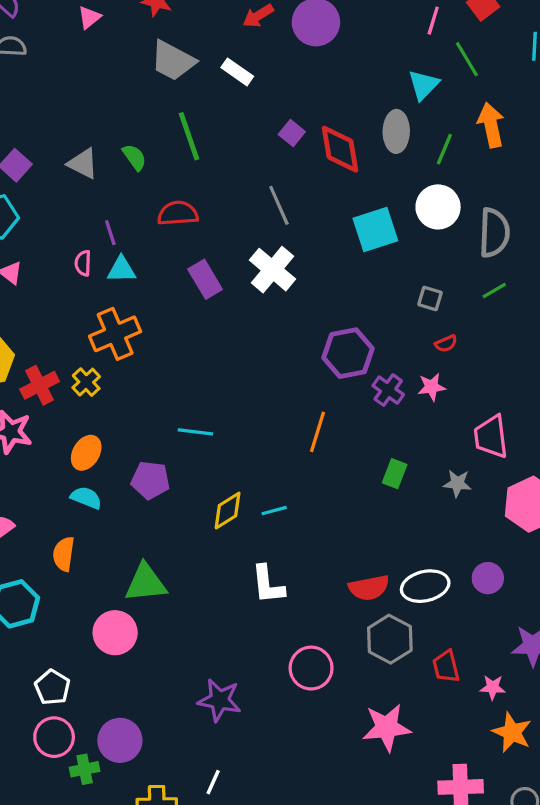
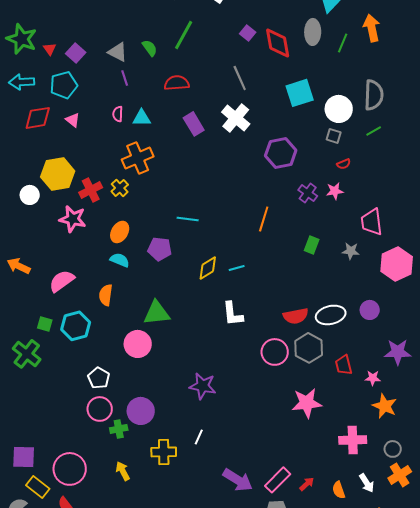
green line: (189, 136) -> (184, 35), turned 48
white circle: (438, 207) -> (339, 109), moved
purple line: (110, 233) -> (125, 78), moved
purple hexagon: (348, 353) -> (281, 153), moved
pink circle: (311, 668) -> (275, 352), moved

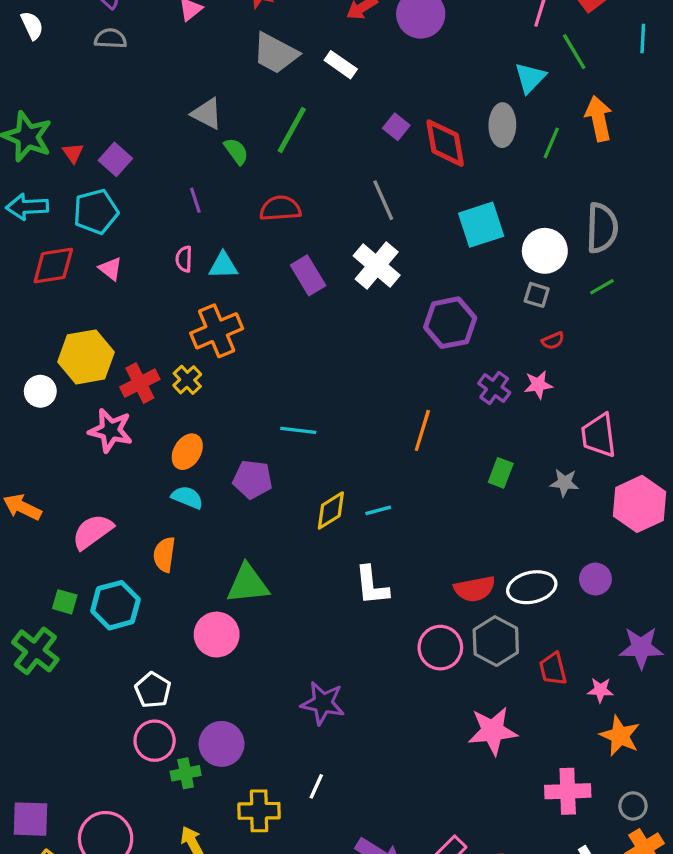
gray triangle: (118, 52) -> (207, 114), moved

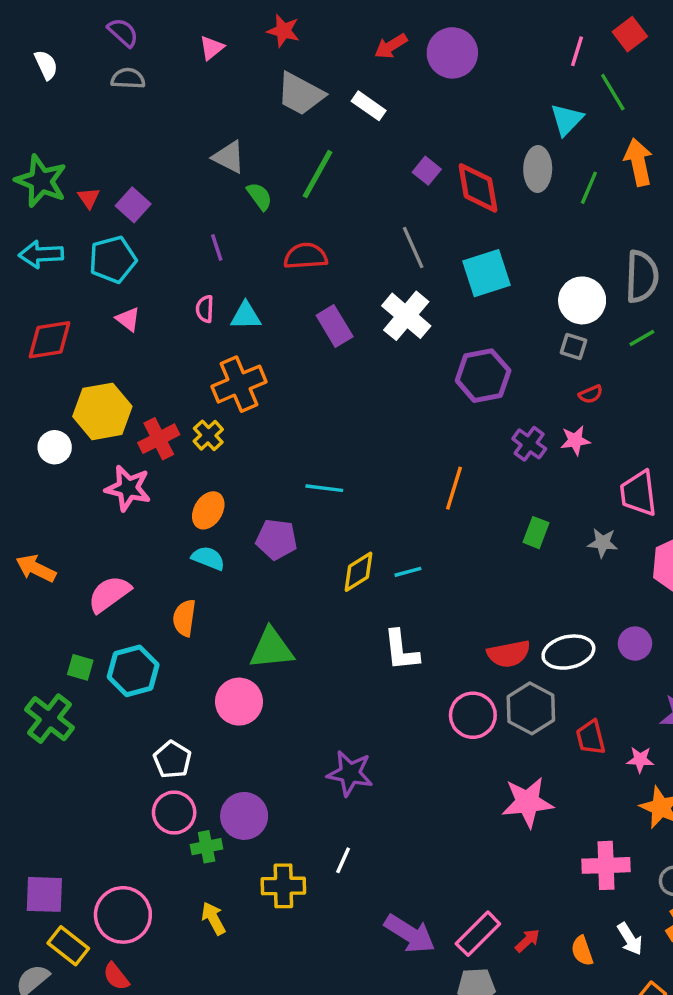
cyan square: (481, 225) -> (486, 273), moved
red diamond: (53, 266) -> (50, 340), moved

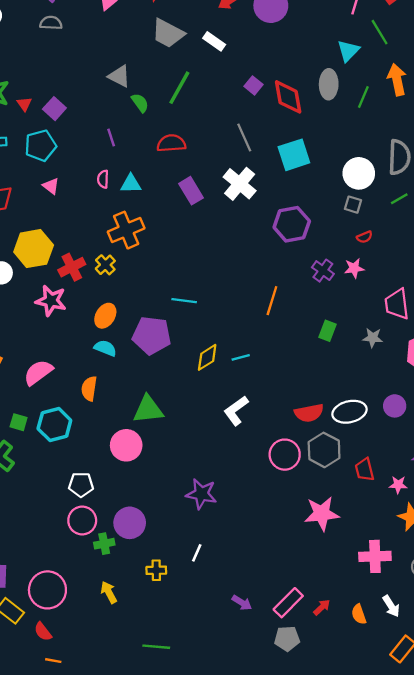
purple pentagon: (277, 539) -> (152, 335), size x1.4
white L-shape: (401, 650) -> (236, 411), turned 60
white pentagon: (172, 760) -> (81, 485), turned -30
yellow cross: (283, 886) -> (156, 570), size x0.7
purple arrow: (410, 934) -> (242, 603), size x0.6

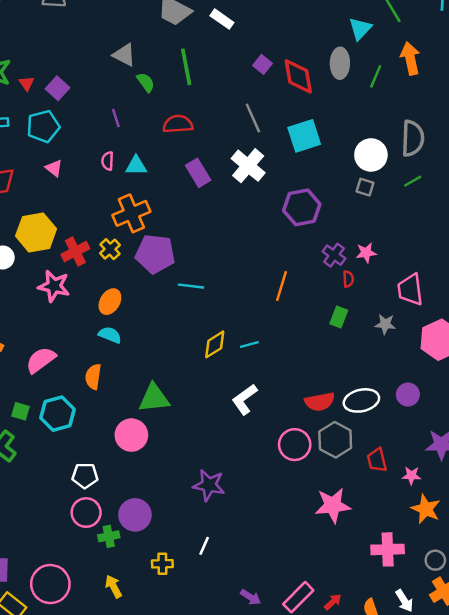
green line: (179, 88) -> (186, 67), turned -40
red semicircle: (365, 237) -> (348, 279), moved, turned -70
purple pentagon: (152, 335) -> (155, 254), moved

